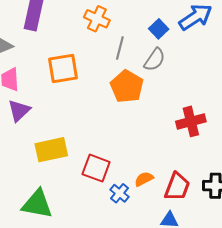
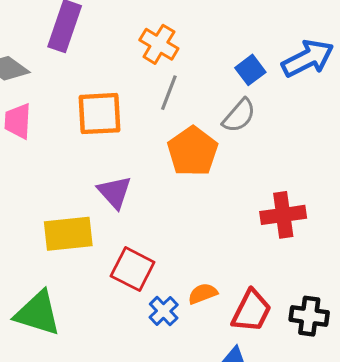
gray line: (120, 48) -> (169, 93), moved
purple triangle: (19, 111) -> (115, 192), moved, turned -35

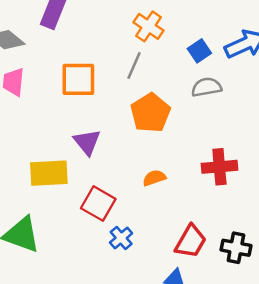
orange cross: (159, 44) -> (149, 26), moved
gray semicircle: (239, 116) -> (206, 87), moved, turned -144
orange semicircle: (203, 294) -> (154, 178), moved

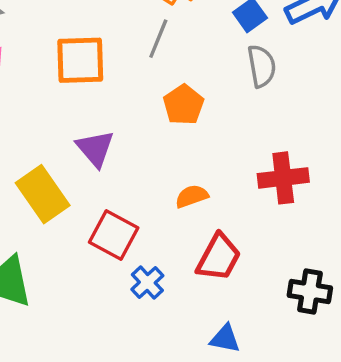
gray semicircle: (206, 87) -> (262, 66), turned 92
orange pentagon: (150, 113) -> (184, 105), size x0.7
yellow rectangle: (49, 173) -> (43, 194), turned 60
red trapezoid: (191, 241) -> (219, 257), moved

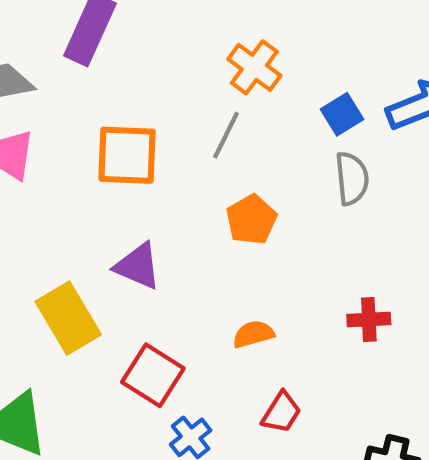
purple triangle: (95, 148) -> (138, 266), turned -30
red cross: (283, 178) -> (369, 319), size x0.7
red trapezoid: (219, 257) -> (281, 412), size x0.7

